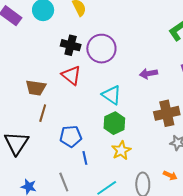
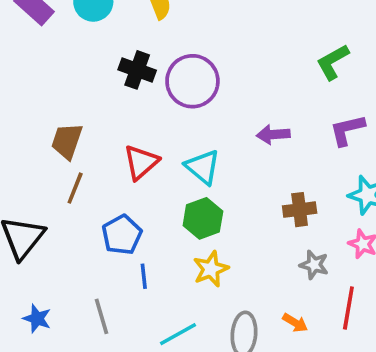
red triangle: (71, 75) -> (141, 162), moved, turned 35
brown trapezoid: (36, 88) -> (67, 141), turned 95
brown cross: (167, 113) -> (300, 210), size x0.7
blue pentagon: (71, 136) -> (122, 235), turned -30

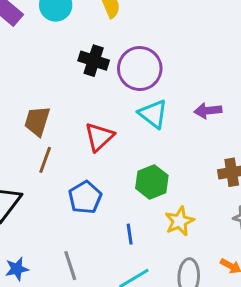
cyan triangle: (203, 167) -> (153, 114), moved
yellow star: (211, 269) -> (179, 221), moved
blue line: (144, 276) -> (130, 234), moved
blue star: (37, 319) -> (17, 269), turned -30

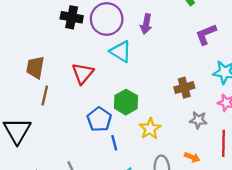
purple arrow: (208, 111) -> (146, 24), moved, turned -66
blue pentagon: (85, 197) -> (99, 119), moved

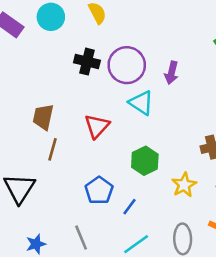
blue pentagon: (99, 119) -> (99, 190), moved
yellow star: (150, 129) -> (184, 185), moved
blue line: (114, 143) -> (129, 207), turned 49

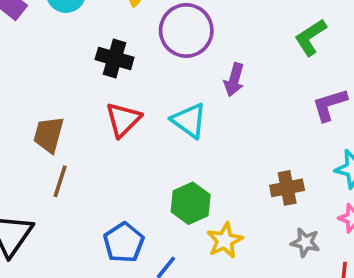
purple circle: (127, 65) -> (186, 30), moved
red triangle: (97, 126) -> (123, 120), moved
yellow star: (184, 185) -> (225, 240), moved

